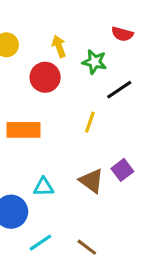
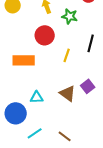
red circle: (45, 77) -> (45, 35), moved
black line: (119, 90) -> (91, 43), moved, turned -42

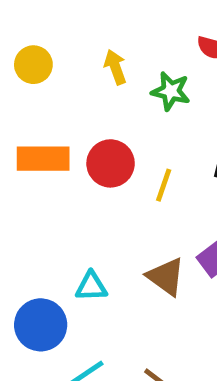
red circle: (45, 35) -> (111, 163), moved
orange rectangle: (24, 60) -> (43, 159), moved

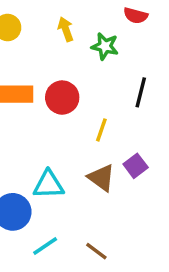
yellow line: (164, 185) -> (101, 130), moved
cyan triangle: (91, 286) -> (49, 185), size x1.4

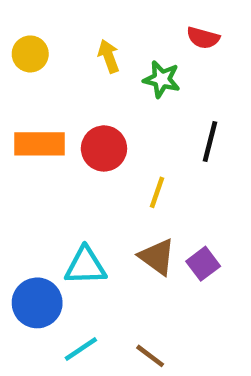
purple square: (136, 166) -> (203, 264), moved

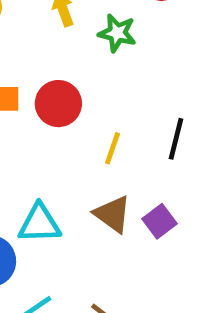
black line: (210, 142) -> (176, 139), moved

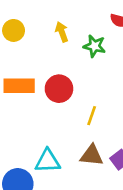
brown triangle: (112, 214) -> (92, 155), turned -30

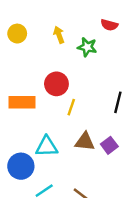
orange rectangle: (19, 86) -> (22, 102), moved
yellow line: (92, 116) -> (71, 107), moved

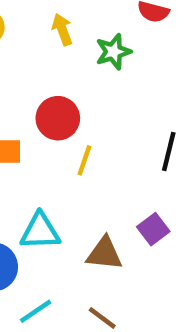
green star: (87, 47) -> (113, 52), turned -30
brown triangle: (85, 142) -> (104, 254), moved

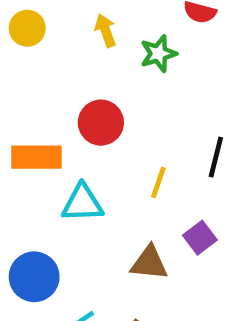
yellow line: (84, 160) -> (158, 182), moved
cyan triangle: (40, 231) -> (82, 203), moved

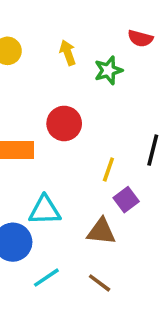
cyan triangle: (82, 203) -> (45, 210), moved
purple square: (200, 238) -> (126, 200), moved

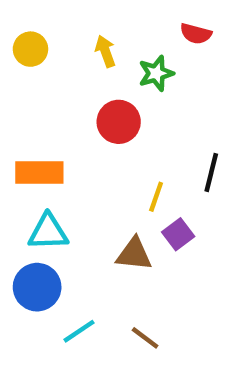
red circle: (64, 123) -> (119, 122), moved
cyan triangle: (45, 210) -> (48, 232), moved
brown triangle: (101, 232) -> (134, 254), moved

